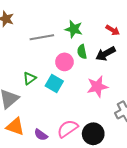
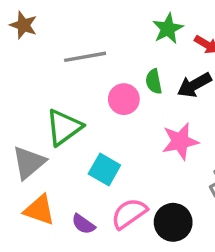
green star: (74, 29) -> (168, 29), moved, turned 30
green triangle: (30, 78) -> (64, 127), size x1.6
cyan square: (54, 83) -> (104, 170), moved

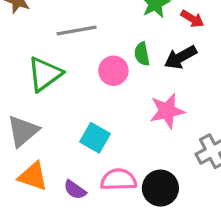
green triangle: (64, 127) -> (45, 74), moved
pink semicircle: (129, 214) -> (118, 180), turned 33

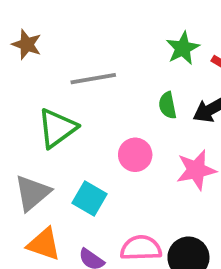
pink circle: (113, 71) -> (135, 155), moved
cyan square: (95, 138) -> (90, 199), moved

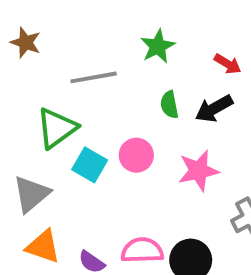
green star: (183, 48) -> (158, 46), moved
cyan square: (90, 199) -> (90, 165), moved

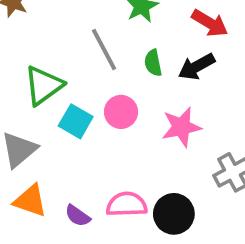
red arrow: (228, 64) -> (210, 23), size x1.4
gray line: (94, 77) -> (104, 50), moved, turned 72

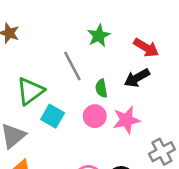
green semicircle: (153, 63) -> (101, 88), moved
pink circle: (121, 112) -> (95, 116), moved

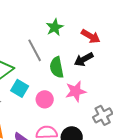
green semicircle: (101, 88) -> (57, 67), size x1.5
pink circle: (95, 116) -> (45, 99), moved

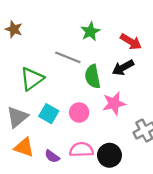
gray line: (35, 50) -> (68, 57), turned -40
cyan square: (20, 88) -> (49, 114), moved

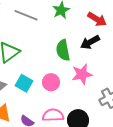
gray line: (68, 57) -> (26, 15), moved

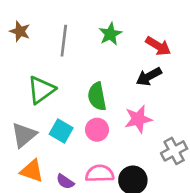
gray line: (26, 15) -> (64, 41), turned 75
green semicircle: (63, 50) -> (97, 96), moved

